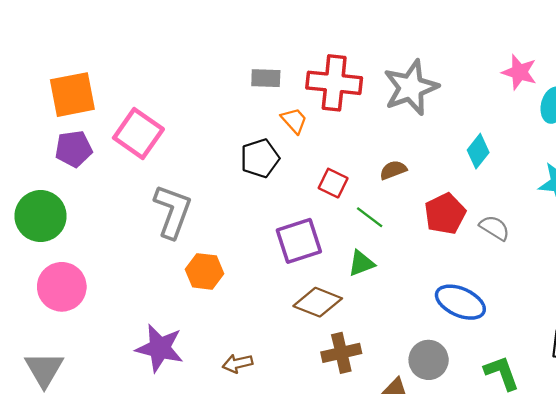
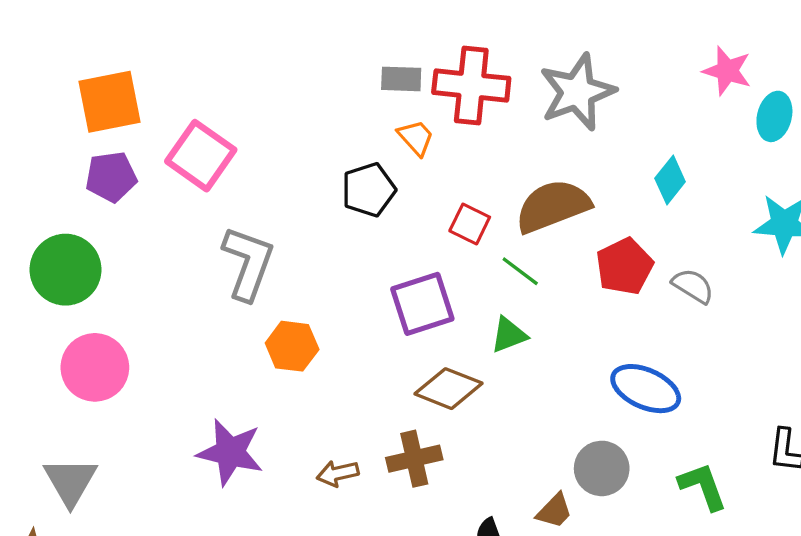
gray rectangle: (266, 78) -> (401, 79), moved
brown semicircle: (393, 170) -> (553, 206), size x2.0
brown cross: (341, 353) -> (414, 459), moved

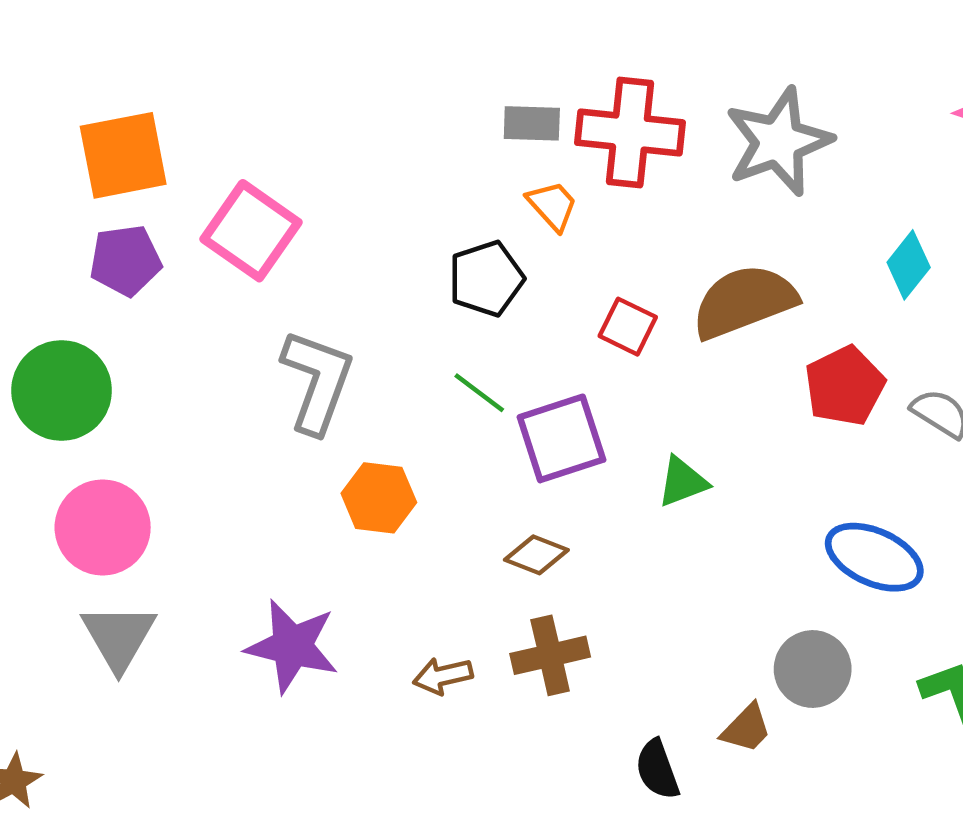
green line: (520, 271) -> (479, 393), moved
brown diamond: (448, 389) -> (536, 555), moved, size x0.7
gray triangle: (70, 481) -> (119, 637), moved

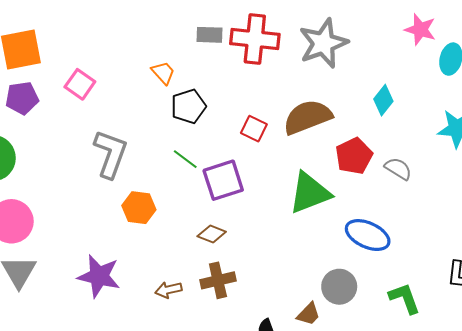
orange trapezoid: (552, 206) -> (163, 73), moved
pink square: (251, 231) -> (80, 84), size x0.7
green triangle: (682, 482) -> (310, 193), moved, size x1.8

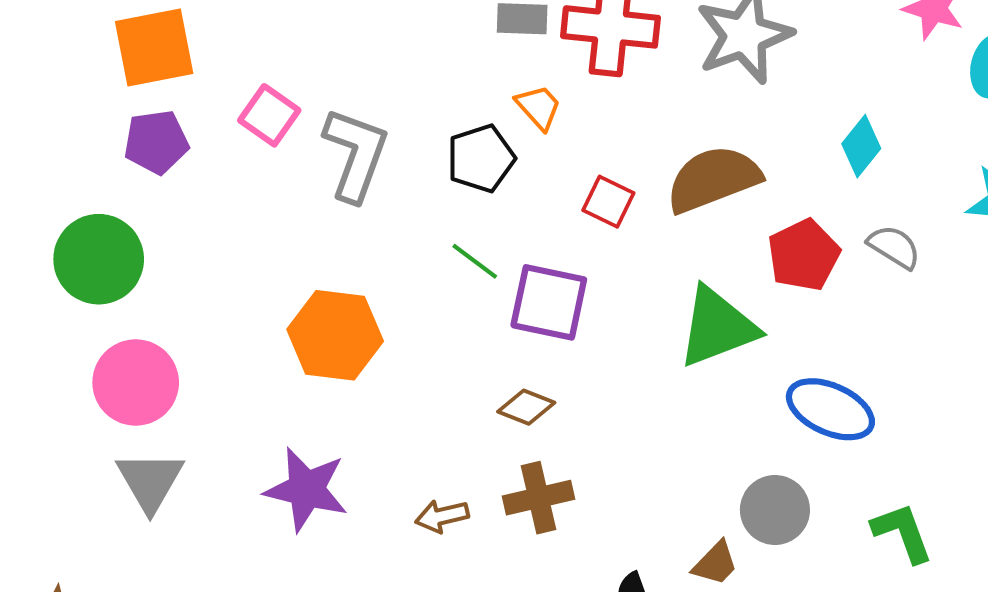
orange trapezoid: (163, 73) -> (539, 107), moved
gray L-shape: (110, 154) -> (356, 154), moved
gray semicircle: (398, 169) -> (894, 247), moved
purple square: (223, 180) -> (549, 302), turned 30
orange hexagon: (139, 208) -> (335, 335), moved, size x1.4

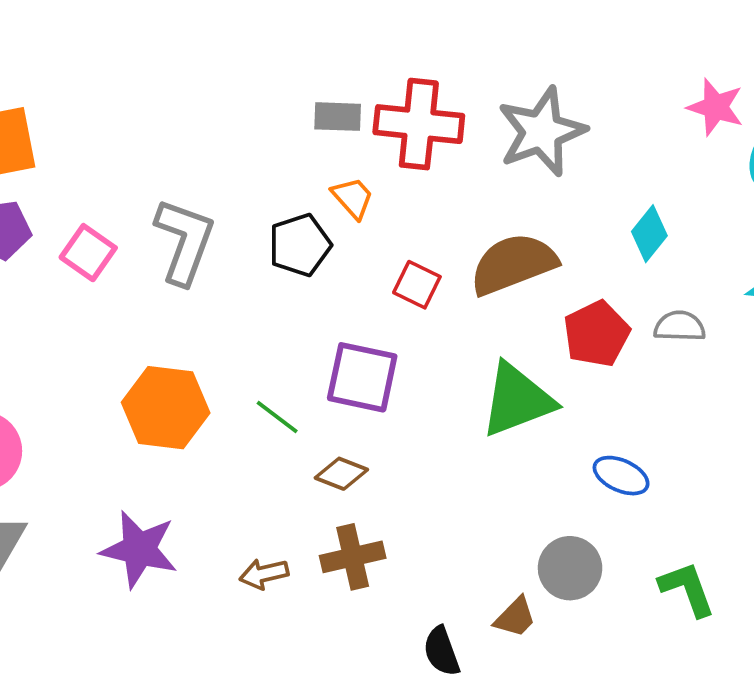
pink square: (269, 115) -> (88, 253), moved
gray semicircle: (894, 247) -> (680, 326), turned -30
green line: (475, 261) -> (277, 417), moved
blue ellipse: (830, 409) -> (621, 476), size x0.7

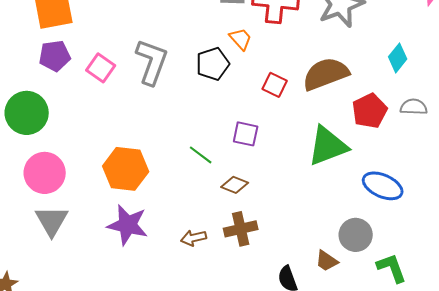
purple square: (362, 377) -> (246, 134), size x0.7
orange hexagon: (166, 408) -> (126, 169), moved
blue ellipse: (621, 476) -> (383, 186), size x1.4
green L-shape: (687, 589) -> (392, 268), moved
brown trapezoid: (515, 617) -> (327, 261), turned 80

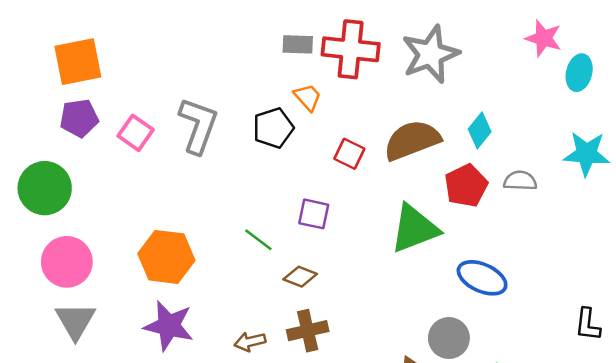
cyan diamond: (398, 58) -> (480, 130), moved

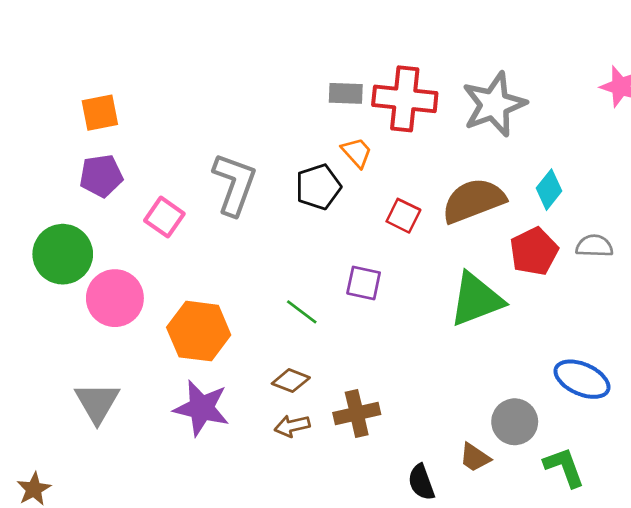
orange square: (78, 62) -> (100, 113), size x0.7
pink square: (136, 133) -> (164, 217), moved
pink circle: (67, 262) -> (115, 298), moved
brown diamond: (300, 277) -> (291, 381), moved
blue ellipse: (482, 278) -> (582, 379), moved

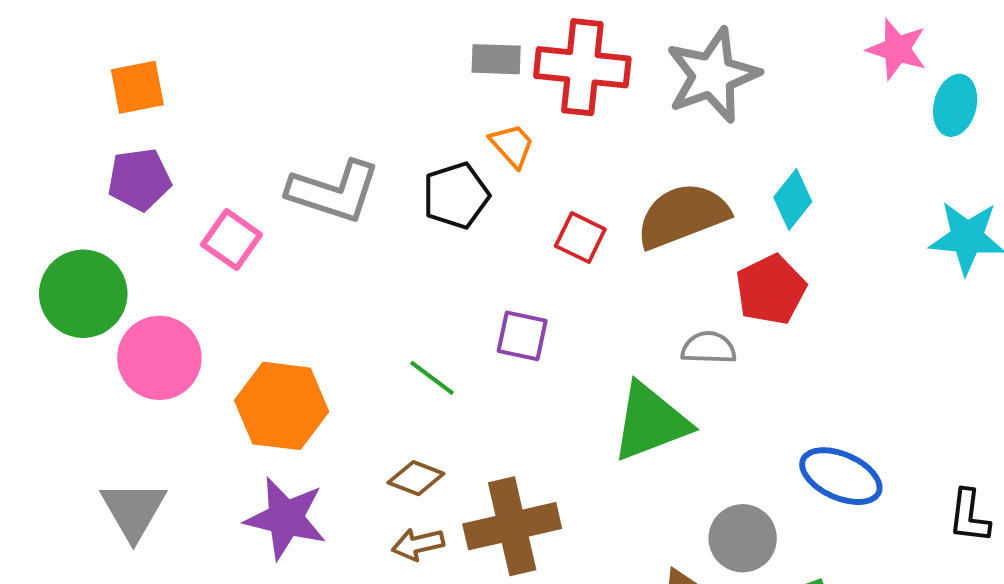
gray L-shape: (234, 184) -> (334, 192), turned 88
gray semicircle: (594, 246) -> (709, 348), moved
green triangle: (476, 299) -> (650, 422), moved
brown cross: (357, 414) -> (512, 526), size x1.4

